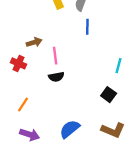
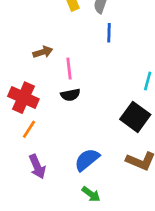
red cross: (19, 63) -> (23, 98), moved, size x1.5
black square: (109, 95) -> (135, 117), size x1.5
purple arrow: (30, 135) -> (37, 167), turned 48

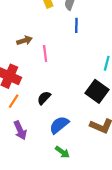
black semicircle: (70, 95) -> (44, 98), moved, turned 144

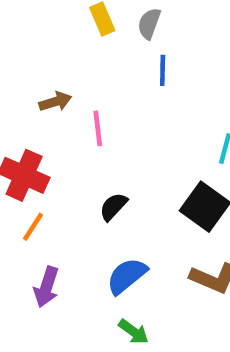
black semicircle: (44, 98) -> (113, 207), moved
purple arrow: (20, 130) -> (46, 287), turned 42

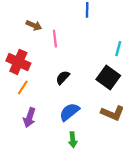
brown arrow: (55, 102) -> (34, 25), turned 40
green arrow: (133, 332) -> (73, 140), turned 48

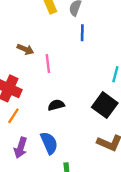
black semicircle: (63, 78) -> (56, 105), turned 32
blue semicircle: (69, 112) -> (49, 143), moved, turned 105

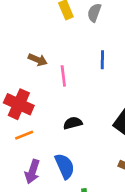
blue line: (82, 33) -> (102, 60), moved
orange line: (13, 116) -> (24, 135), turned 35

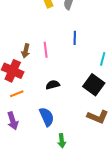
brown arrow: (38, 60) -> (26, 51), moved, turned 80
purple arrow: (32, 172) -> (13, 121), moved, turned -36

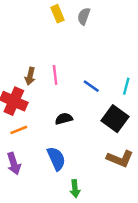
blue line: (75, 38) -> (91, 86), moved, turned -56

